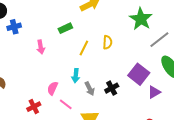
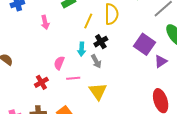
yellow semicircle: (107, 42) -> (112, 14), size x1.5
black cross: (112, 88) -> (101, 42), moved
pink line: (66, 104) -> (73, 78), turned -40

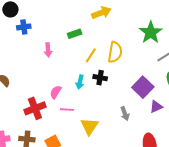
black cross: (101, 42) -> (100, 78), turned 32
gray arrow: (96, 61) -> (125, 114), moved
red cross: (41, 82) -> (35, 108), size x1.5

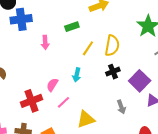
blue cross: (24, 27) -> (21, 19), size x1.5
black cross: (100, 78) -> (113, 72), moved, turned -32
pink line: (67, 110) -> (63, 102), turned -48
yellow triangle: (89, 126) -> (86, 119), turned 36

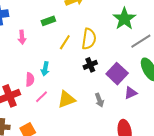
cyan arrow: (77, 75) -> (45, 69), moved
pink semicircle: (52, 85) -> (30, 79), turned 152
yellow triangle: (86, 119) -> (66, 99), moved

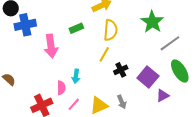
pink arrow: (22, 37) -> (51, 46), size x1.6
yellow semicircle: (89, 39) -> (110, 30), moved
yellow line: (65, 42) -> (104, 54), moved
gray arrow: (99, 100) -> (122, 102), moved

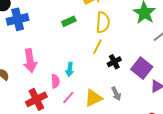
pink arrow: (51, 46) -> (30, 61), moved

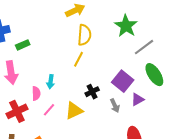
green rectangle: (69, 21) -> (23, 45), moved
black cross: (114, 62) -> (92, 92), moved
gray arrow: (116, 94) -> (115, 106), moved

